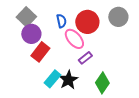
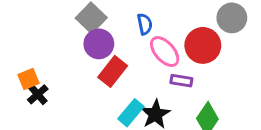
red circle: (87, 22) -> (203, 45), moved
purple rectangle: (85, 58) -> (181, 81), turned 48

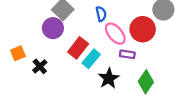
purple circle: (99, 44) -> (53, 28), moved
black cross: (38, 94) -> (40, 66), moved
cyan rectangle: (131, 113) -> (91, 59), moved

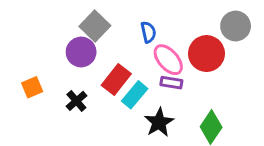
purple rectangle: (127, 54) -> (171, 83), moved
black cross: (40, 66) -> (76, 101), moved

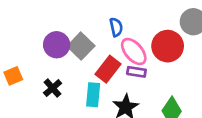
gray square: (95, 26) -> (81, 46), moved
red rectangle: (116, 80) -> (108, 69), moved
cyan rectangle: (135, 95) -> (93, 95), moved, turned -35

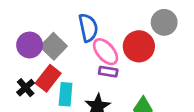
blue semicircle: (116, 27) -> (88, 28), size x1.5
red rectangle: (108, 69) -> (48, 78), moved

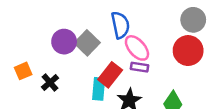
red circle: (139, 46) -> (188, 51), moved
red rectangle: (48, 78) -> (110, 75), moved
black cross: (26, 88) -> (50, 82), moved

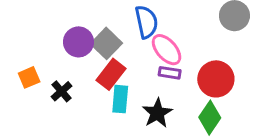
red circle: (188, 51) -> (216, 79), moved
red rectangle: (110, 75) -> (111, 74), moved

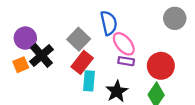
purple circle: (79, 42) -> (25, 38), moved
black cross: (62, 91) -> (42, 55), moved, size x1.5

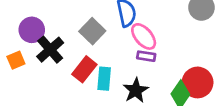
red rectangle: (82, 62) -> (84, 69), moved
orange square: (21, 65) -> (16, 60), moved
red circle: (161, 66) -> (198, 82), moved

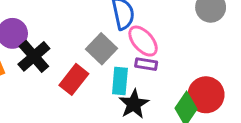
gray square: (92, 31) -> (102, 49), moved
cyan rectangle: (104, 79) -> (120, 81), moved

